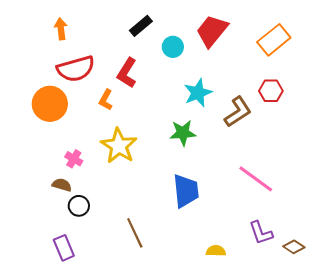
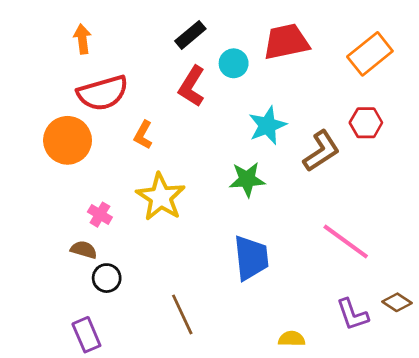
red trapezoid: (212, 31) -> (286, 42), turned 39
red L-shape: (127, 73) -> (192, 86), moved
brown diamond: (294, 247) -> (397, 302), moved

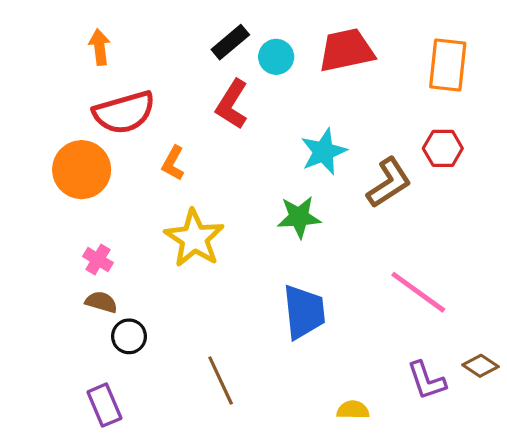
orange rectangle: (370, 54) -> (448, 65), turned -45
cyan circle: (234, 63) -> (276, 57), moved
pink cross: (100, 215) -> (98, 260), moved

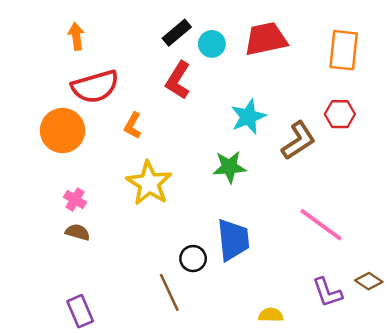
black circle: (129, 336) -> (193, 259), moved

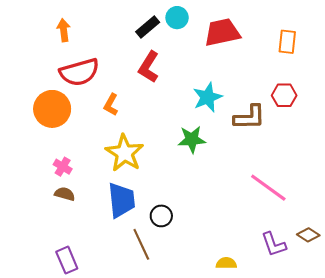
cyan circle: (212, 44) -> (177, 18), moved
orange rectangle: (344, 50) -> (287, 42), size x0.7
brown L-shape: (298, 141) -> (249, 117), turned 32
blue trapezoid: (233, 240) -> (121, 200), moved

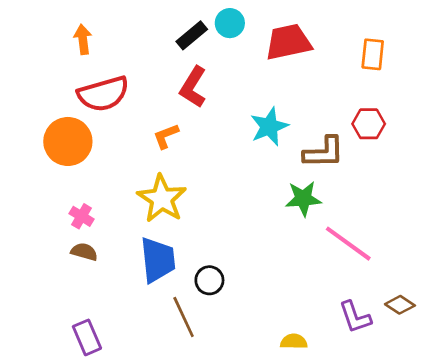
orange L-shape: (111, 105) -> (166, 136), moved, turned 40
green star: (192, 139) -> (303, 199), moved

